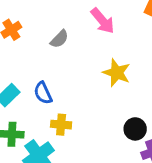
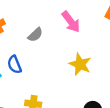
blue semicircle: (43, 93) -> (14, 65), moved

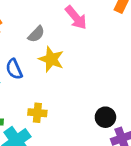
yellow star: (80, 64) -> (51, 59), moved

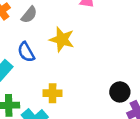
gray semicircle: (36, 34) -> (29, 15), moved

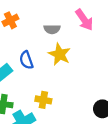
gray semicircle: (29, 15) -> (52, 29), moved, turned 42

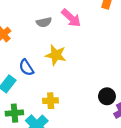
gray semicircle: (52, 29) -> (44, 22), moved

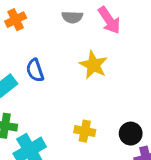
yellow star: (56, 55) -> (93, 65), moved
yellow cross: (51, 101) -> (85, 131), moved

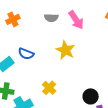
blue semicircle: (35, 70) -> (26, 54), turned -49
yellow cross: (85, 131) -> (49, 88), moved, turned 32

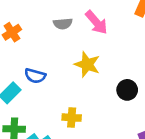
yellow cross: (49, 88) -> (72, 118), turned -32
black circle: (91, 96) -> (127, 90), moved

